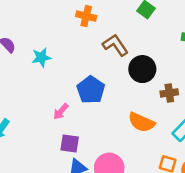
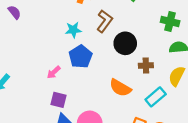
brown L-shape: (115, 45) -> (105, 21), turned 65
cyan star: (41, 57) -> (73, 30), moved

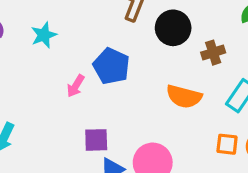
cyan star: (73, 30) -> (44, 35), moved
pink arrow: (54, 72) -> (76, 86), moved

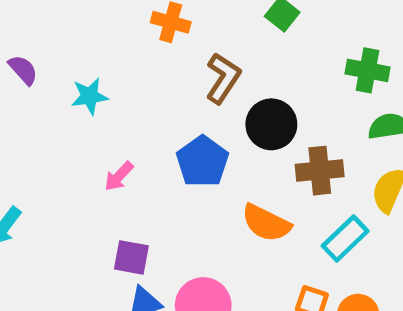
brown cross: (213, 53) -> (320, 171), size x1.4
blue pentagon: (111, 66) -> (202, 161), moved

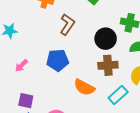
black circle: (271, 124) -> (106, 39), moved
blue pentagon: (202, 161) -> (58, 60), turned 30

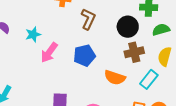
pink arrow: (21, 66) -> (49, 52), moved, size x1.5

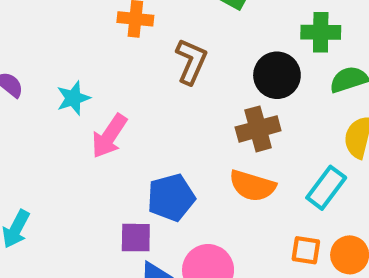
brown cross: (134, 52) -> (258, 129), moved
blue pentagon: (84, 55) -> (171, 198), moved

